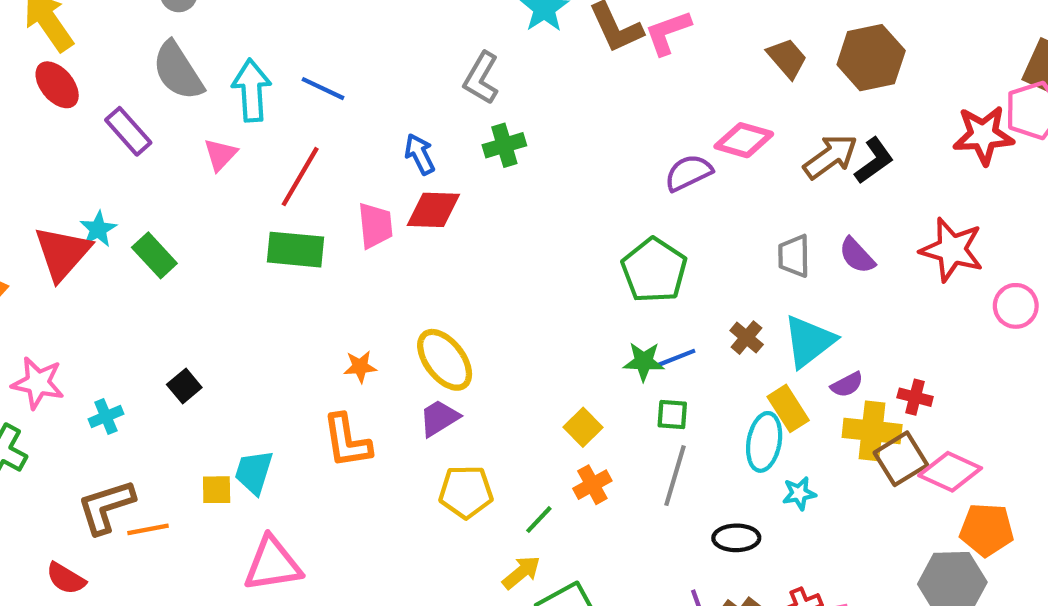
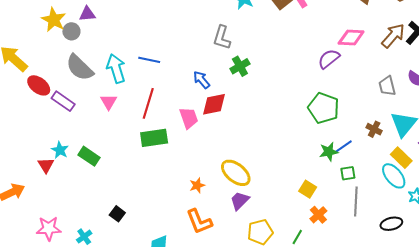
red ellipse: (57, 85) -> (39, 85), moved
red triangle: (62, 253) -> (46, 165), size x0.6
cyan ellipse: (764, 442) -> (394, 176), turned -36

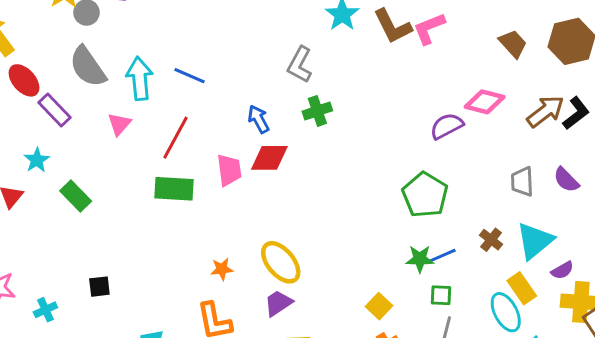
cyan star: (60, 150) -> (37, 160), moved
black square: (117, 214) -> (99, 287), turned 35

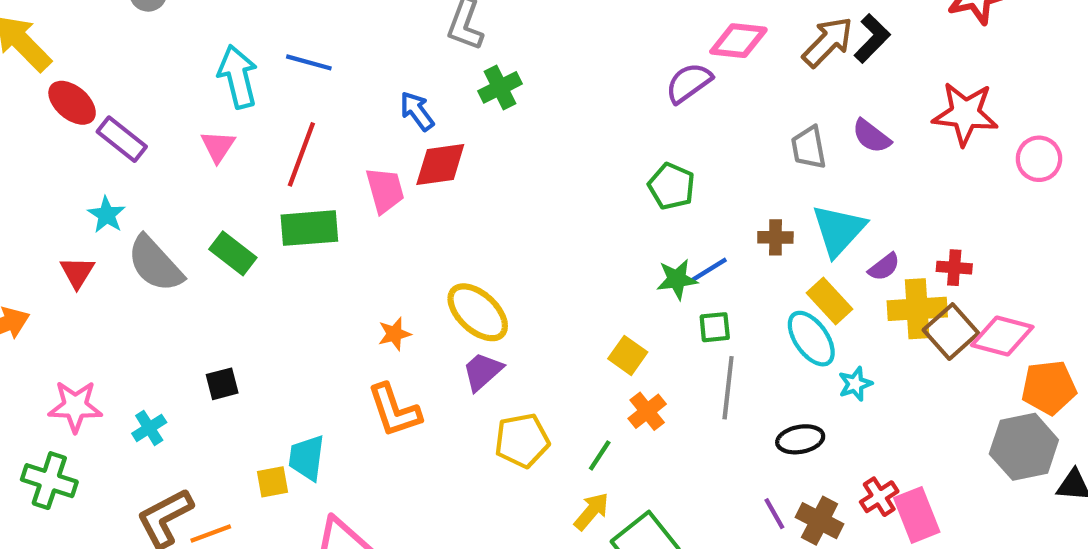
gray semicircle: (88, 67) -> (155, 264), moved
green pentagon: (425, 195) -> (672, 186), size x0.7
green rectangle: (76, 196) -> (233, 253), moved
brown cross: (491, 240) -> (775, 237), turned -30

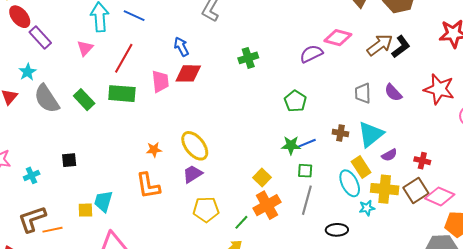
green cross: (500, 87) -> (248, 58), moved
yellow cross: (917, 309) -> (385, 189), moved
orange cross: (647, 411) -> (267, 205), size x1.5

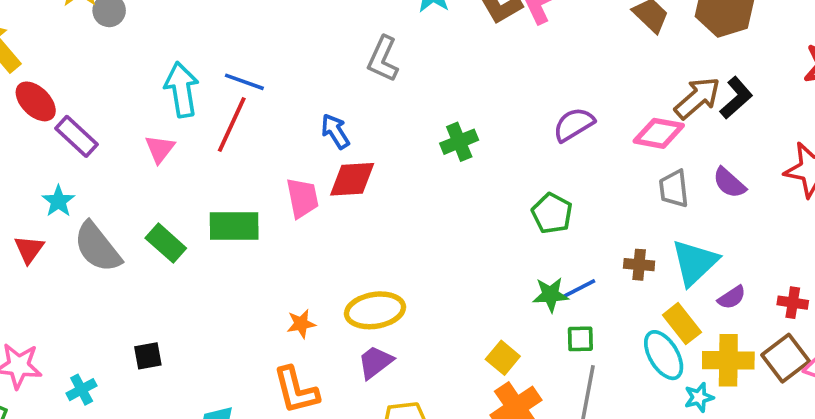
pink diamond: (338, 38) -> (659, 133), moved
red line: (124, 58) -> (232, 124), moved
yellow ellipse: (195, 146) -> (375, 310), turned -56

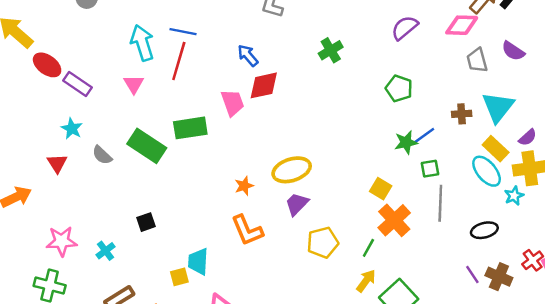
green rectangle: (166, 243) -> (147, 146), size x1.4
gray semicircle: (97, 247) -> (102, 155), size x0.6
purple semicircle: (732, 297) -> (528, 137), moved

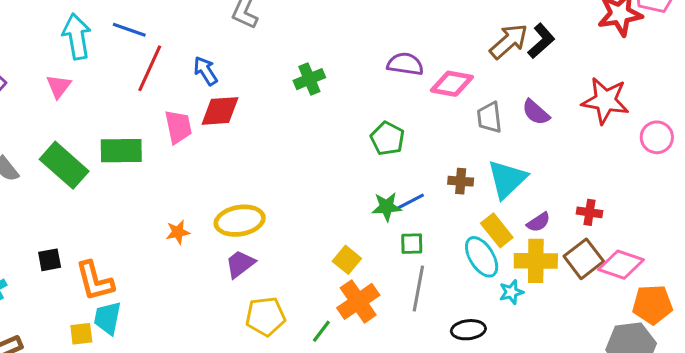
pink diamond: (462, 25) -> (452, 84), moved
purple semicircle: (405, 28) -> (405, 64), turned 40
red line: (179, 61) -> (150, 68), moved
orange L-shape: (247, 230) -> (95, 281), moved

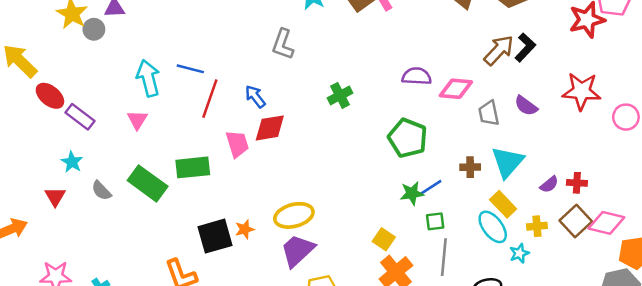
green pentagon: (387, 139) -> (408, 138), size x1.4
purple semicircle: (538, 222) -> (549, 184), moved
black square: (50, 260) -> (215, 236), moved, size x1.8
yellow cross: (536, 261) -> (537, 226), size x0.6
purple trapezoid: (240, 264) -> (297, 251), size x1.4

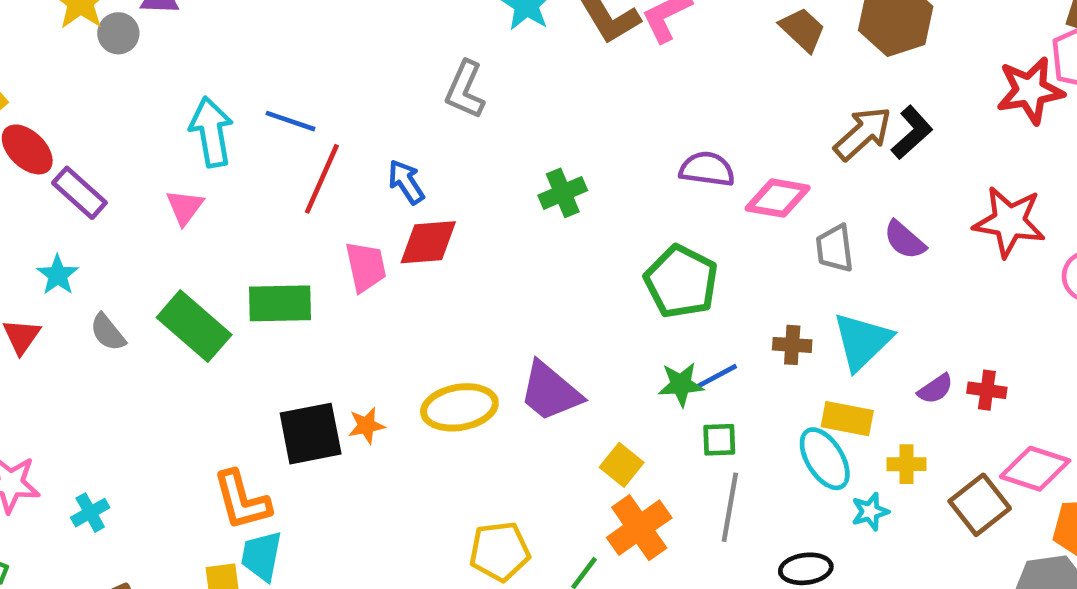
yellow rectangle: (503, 204) -> (847, 419), turned -40
brown square: (576, 221) -> (980, 505), moved
purple trapezoid: (297, 251) -> (550, 392), moved, turned -102

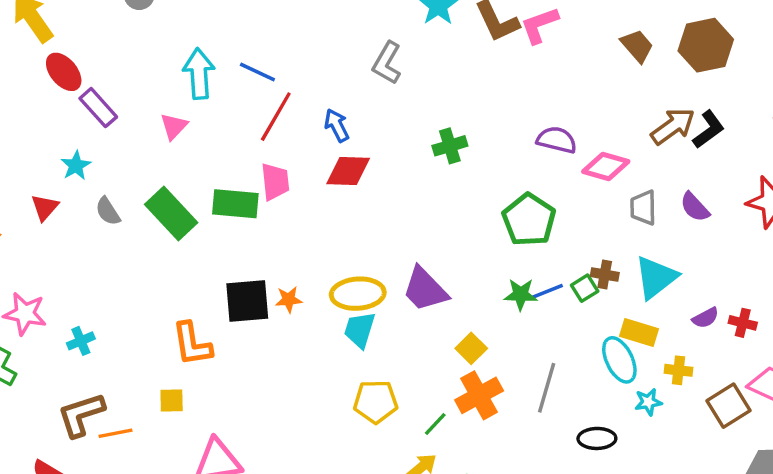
pink trapezoid: (366, 267) -> (275, 182), moved
green square: (719, 440) -> (585, 288), moved, turned -36
cyan trapezoid: (261, 556) -> (360, 330), moved

